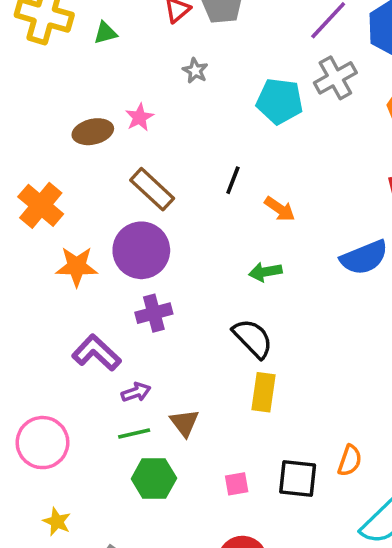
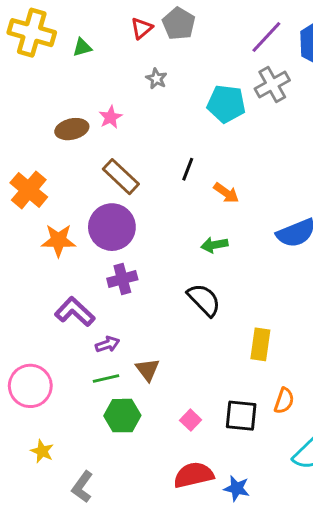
yellow rectangle: (264, 392) -> (260, 344), moved
pink square: (237, 484) -> (191, 420), turned -36

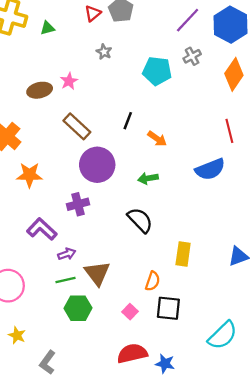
gray cross: (272, 85) -> (192, 56), size x0.7
purple circle: (112, 227) -> (97, 165), moved
brown triangle: (148, 370) -> (97, 273), size x1.4
orange semicircle: (284, 401) -> (153, 281), moved

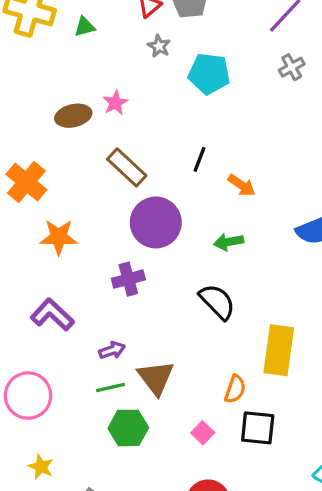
gray star: (104, 52) -> (159, 46), moved
cyan pentagon: (157, 71) -> (209, 74), moved
purple L-shape: (42, 229) -> (52, 315), moved
yellow rectangle: (183, 254) -> (279, 350), size x1.4

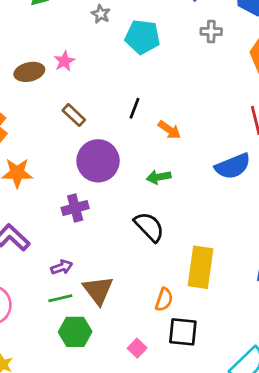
gray cross: (292, 67) -> (211, 32), turned 30
brown rectangle: (127, 167) -> (74, 115), size x0.7
pink square: (203, 433) -> (137, 348), moved

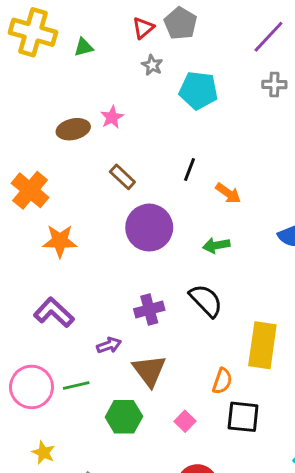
purple cross: (75, 208) -> (149, 309), moved
green line: (60, 298) -> (76, 385), moved
pink square: (137, 348) -> (185, 421), moved

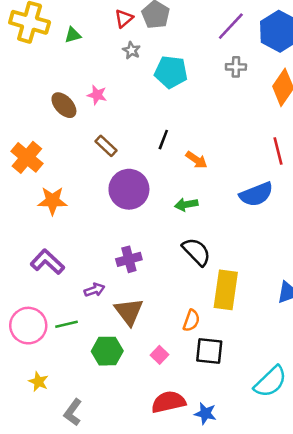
pink star: (112, 117) -> (97, 95), turned -30
brown ellipse: (73, 129) -> (64, 105), turned 60
black semicircle: (206, 301) -> (196, 252), moved

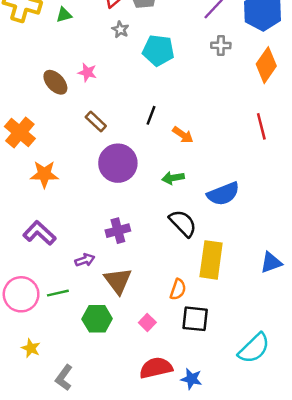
blue semicircle: (256, 194) -> (223, 194), moved

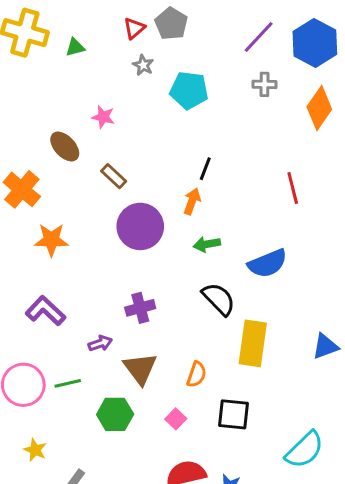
brown ellipse: (55, 82) -> (65, 147), moved
black line: (151, 115) -> (205, 169), moved
red line: (261, 126) -> (293, 188), moved
orange arrow: (183, 135) -> (192, 201), moved, turned -105
orange semicircle: (178, 289) -> (196, 374), moved

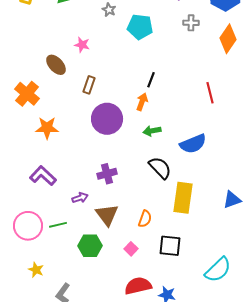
brown rectangle: (114, 176) -> (89, 85), turned 66

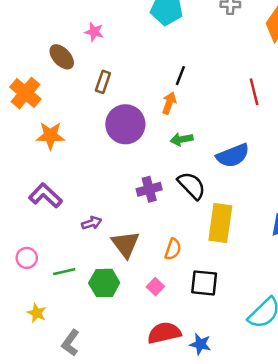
purple cross: (107, 174) -> (149, 189), moved
green line: (58, 225) -> (64, 272), moved
pink circle: (28, 226) -> (27, 258), size x0.6

